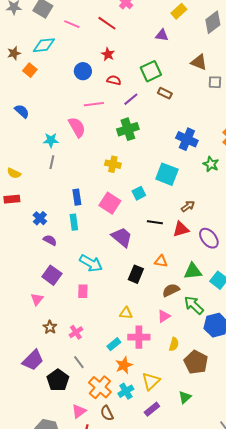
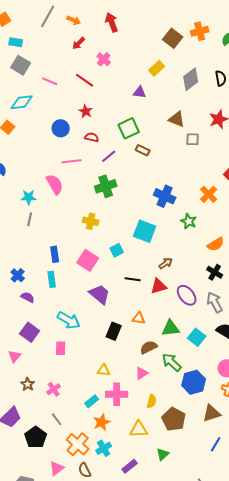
yellow triangle: (151, 381) -> (139, 429), moved, turned 42

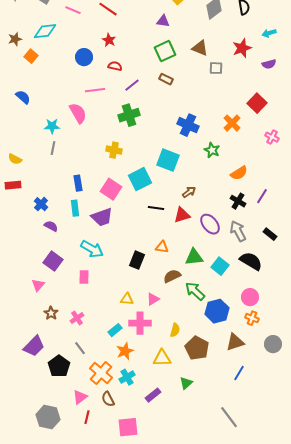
green square: (129, 128) -> (165, 51), moved
cyan square: (117, 250) -> (140, 179), size x1.6
purple trapezoid: (100, 294) -> (102, 217), moved, turned 120
pink triangle: (142, 373) -> (153, 299), moved

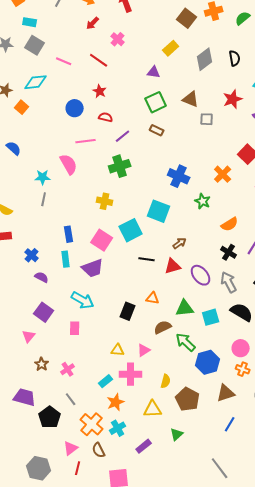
cyan square: (220, 266) -> (211, 317), turned 36
purple trapezoid: (34, 346) -> (25, 397), turned -120

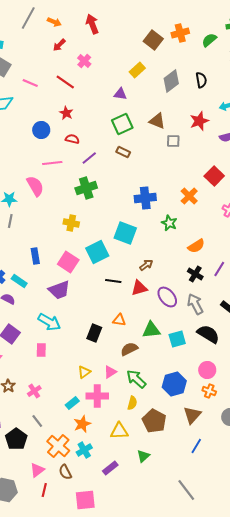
blue cross: (179, 176) -> (145, 198), turned -30
cyan rectangle: (66, 259) -> (19, 281), moved, turned -49
green arrow: (186, 342) -> (136, 379), moved
yellow triangle: (118, 350) -> (84, 372), turned -40
brown triangle: (226, 393) -> (192, 415), turned -30

